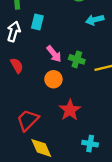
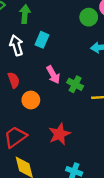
white arrow: (14, 31) -> (16, 45), turned -42
orange circle: (53, 79) -> (31, 100), moved

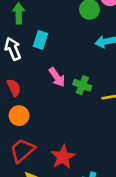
orange circle: (31, 100) -> (19, 116), moved
red star: (59, 134) -> (63, 157), moved

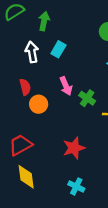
orange circle: (19, 116) -> (39, 104), moved
red star: (63, 157) -> (74, 148), moved

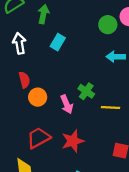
white arrow: (32, 52) -> (19, 43), moved
pink arrow: (66, 86) -> (67, 104), moved
red trapezoid: (20, 145) -> (38, 138), moved

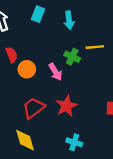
cyan arrow: (116, 57) -> (69, 20), moved, turned -90
yellow line: (110, 107) -> (95, 47), moved

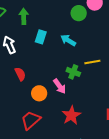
cyan arrow: (69, 20) -> (68, 40), turned 133
orange circle: (27, 69) -> (39, 93), moved
red trapezoid: (33, 108) -> (31, 120), moved

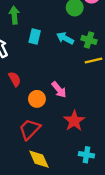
green cross: (73, 72) -> (89, 40), moved

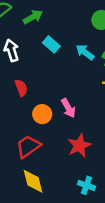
green arrow: (14, 15) -> (33, 17), turned 56
cyan rectangle: (35, 36) -> (51, 44), turned -72

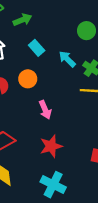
orange circle: (42, 114) -> (28, 79), moved
cyan cross: (86, 185) -> (53, 185), size x1.5

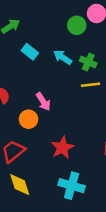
orange circle: (28, 79) -> (29, 119), moved
pink arrow: (45, 110) -> (43, 102), moved

